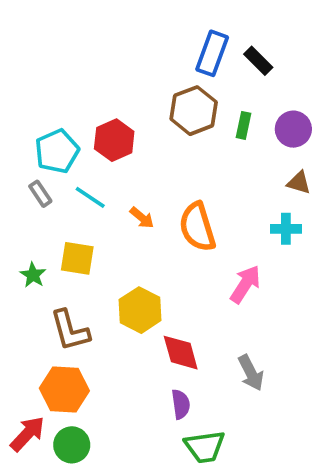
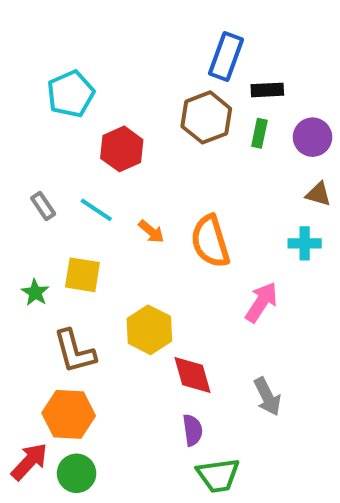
black rectangle: (258, 61) -> (267, 90), moved, turned -48
cyan pentagon: (57, 151) -> (71, 94), moved

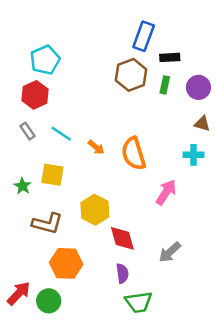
red hexagon: (122, 149) -> (35, 95), moved
brown L-shape: (75, 351) -> (47, 223), turned -60
gray arrow: (267, 397) -> (170, 252), turned 75
orange hexagon: (69, 414) -> (66, 263), moved

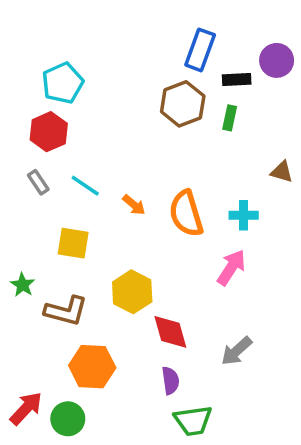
purple circle: (198, 87) -> (277, 60), moved
cyan cross: (193, 155) -> (244, 215), moved
green star: (22, 186) -> (23, 285), moved

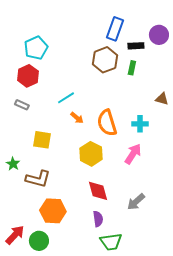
gray rectangle: (38, 182) -> (22, 105), turned -32
cyan line: (85, 186) -> (66, 98), moved, turned -66
yellow hexagon: (132, 292) -> (91, 154), moved

